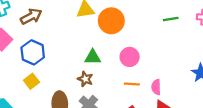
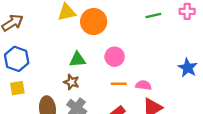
yellow square: (31, 81) -> (17, 88), turned 32
pink semicircle: (156, 87) -> (143, 85), turned 104

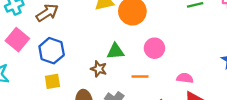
brown star: (71, 82) -> (99, 69), moved
orange line: (119, 84) -> (140, 76), moved

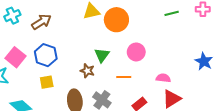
pink square: (17, 40) -> (16, 57), moved
green triangle: (115, 51) -> (102, 55), turned -49

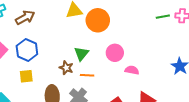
green line: (172, 13) -> (163, 17), moved
orange line: (124, 77) -> (87, 75), moved
pink semicircle: (163, 78) -> (132, 70), moved

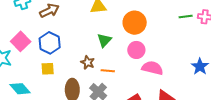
orange circle: (98, 20) -> (135, 23), moved
green triangle: (81, 54) -> (104, 40), moved
pink semicircle: (132, 70) -> (152, 68), size x1.5

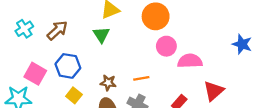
green triangle: (104, 40) -> (101, 35), moved
brown star: (88, 62) -> (108, 83), moved
yellow square: (48, 69) -> (74, 95), turned -32

